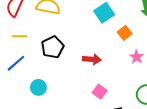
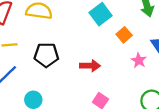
black pentagon: (53, 47) -> (46, 55), turned 30

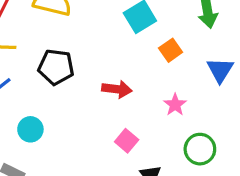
pink star: (139, 60) -> (175, 105), moved

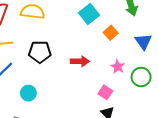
pink square: (127, 141) -> (105, 92), moved
green circle: (200, 149) -> (141, 77), moved

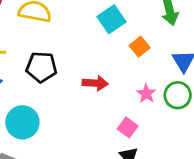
green circle: (141, 77) -> (178, 95), moved
cyan circle: (28, 93) -> (22, 122), size x1.5

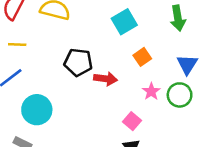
orange square: (140, 47) -> (142, 57), moved
black pentagon: (41, 67) -> (78, 62), moved

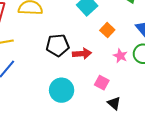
cyan circle: (37, 110) -> (62, 90), moved
pink square: (132, 121) -> (102, 83), moved

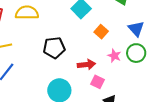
red arrow: (82, 54) -> (86, 64), moved

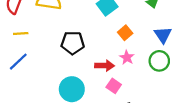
pink star: (114, 56) -> (127, 57), moved

